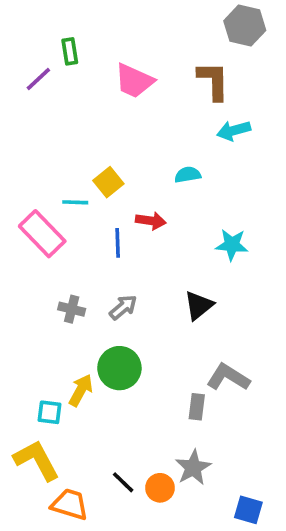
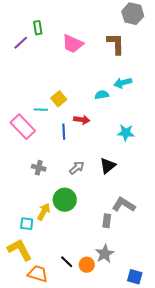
cyan arrow: (234, 131) -> (123, 83), moved
gray arrow: (123, 307) -> (77, 168), moved

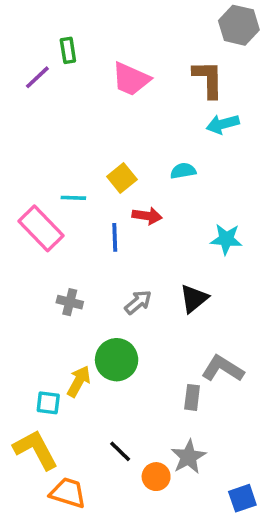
cyan arrow: (123, 83) -> (223, 124), moved
yellow square: (59, 99) -> (122, 178), moved
black line: (67, 262) -> (120, 451), moved
blue square: (135, 277) -> (242, 498), turned -35

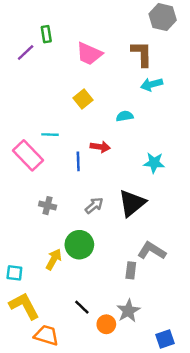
yellow square: (122, 178) -> (83, 99), moved
black triangle: (194, 299) -> (132, 203), size x1.4
cyan square: (48, 403) -> (14, 273), moved

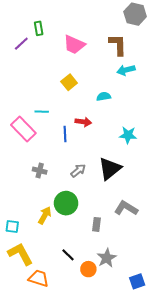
gray rectangle: (131, 270) -> (97, 224), moved

